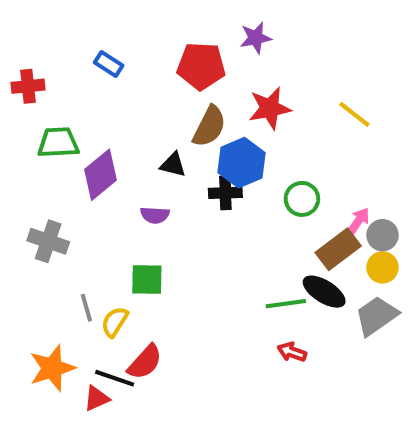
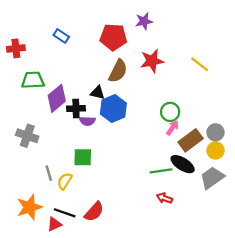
blue hexagon: (242, 163) -> (113, 109), moved
black cross: (225, 193) -> (76, 109), moved
pink arrow: (358, 221) -> (172, 128), moved
red semicircle: (145, 362) -> (94, 212), moved

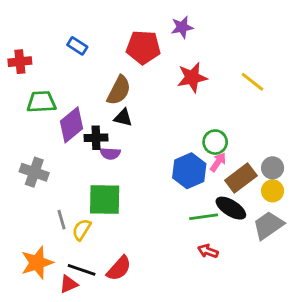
brown semicircle: (118, 71) -> (119, 90), moved
blue hexagon: (113, 109) -> (189, 171), moved
green square: (83, 157) -> (105, 199), size x1.4

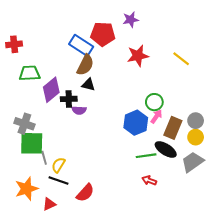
blue rectangle: (77, 46) -> (81, 45), moved, size x1.6
brown rectangle: (241, 178) -> (173, 128), turned -30
green square: (105, 199) -> (32, 143), moved
black line: (82, 270) -> (58, 180), moved

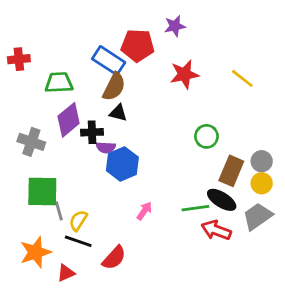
green trapezoid: (30, 73) -> (59, 83), moved
pink arrow: (156, 117) -> (144, 211), moved
blue hexagon: (136, 123) -> (122, 164), moved
gray cross: (24, 124) -> (31, 142), moved
red arrow: (149, 180) -> (216, 230), moved, size x1.5

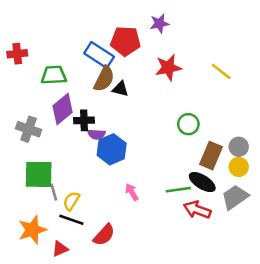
black triangle: (118, 113) -> (120, 89), moved
pink arrow: (144, 211) -> (132, 192), turned -66

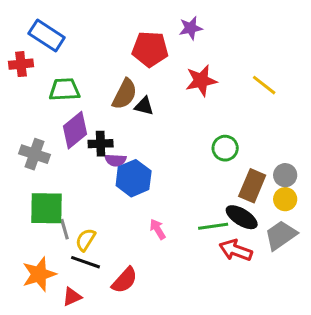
blue rectangle: (99, 55) -> (47, 36), moved

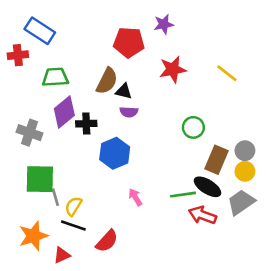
purple semicircle: (116, 160) -> (129, 112), moved

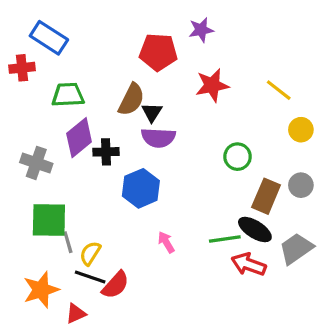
black triangle: (124, 91) -> (152, 112), turned 48
purple semicircle: (129, 112) -> (158, 138), size x1.5
yellow circle: (245, 171) -> (301, 130), moved
red semicircle: (107, 241) -> (115, 285), moved

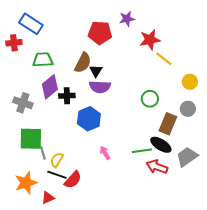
red star: (212, 85) -> (150, 40), moved
yellow line: (279, 90) -> (164, 59), moved
gray circle: (301, 185) -> (188, 109), moved

